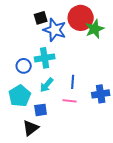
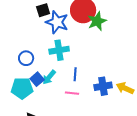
cyan cross: (45, 58) -> (59, 50), moved
cyan pentagon: (20, 96) -> (22, 88), turned 30
blue square: (41, 110) -> (37, 79), moved, turned -32

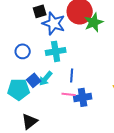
blue circle: (26, 58) -> (23, 51), moved
blue cross: (103, 86) -> (83, 97), moved

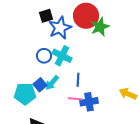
blue star: (54, 23) -> (60, 28), turned 30
blue circle: (23, 51) -> (44, 56), moved
cyan cross: (56, 51) -> (62, 56), turned 36

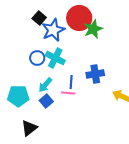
black square: (46, 16) -> (39, 18), turned -32
blue square: (40, 85) -> (46, 101), moved
pink line: (75, 99) -> (68, 93), moved
blue cross: (89, 102) -> (95, 74), moved

